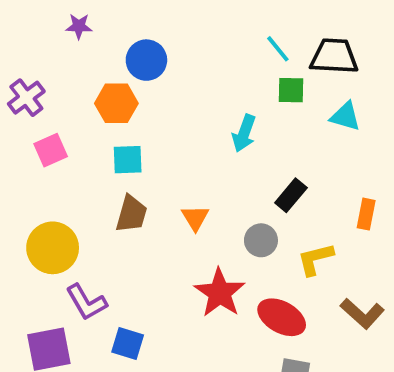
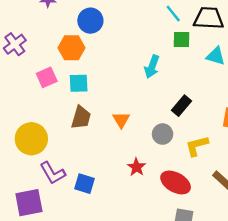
pink square: (51, 150) -> (47, 77), moved
red star: (220, 293) -> (137, 167), size x0.6
blue square: (128, 344) -> (85, 184), moved

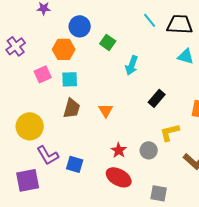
green square: (181, 39) -> (108, 42), moved, turned 35
gray circle: (163, 134) -> (149, 150), moved
red ellipse: (176, 182) -> (119, 177), moved

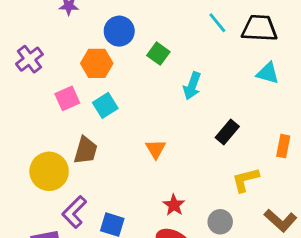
cyan square: (70, 79) -> (105, 105), turned -30
brown trapezoid: (72, 108) -> (86, 150), moved
gray circle: (149, 150) -> (220, 222), moved
purple L-shape: (48, 155) -> (74, 212), turned 75

